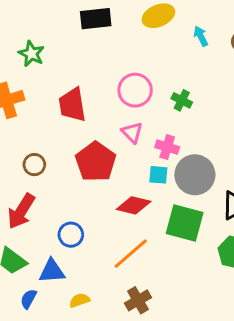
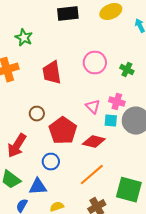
pink triangle: (132, 132) -> (93, 107), moved
red pentagon: (96, 162) -> (63, 131), moved
brown circle: (34, 165) -> (37, 114), moved
green square: (185, 223) -> (129, 190), moved

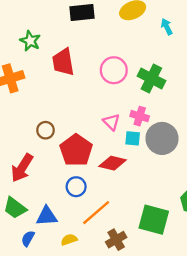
green cross: (127, 70) -> (151, 78), size x1.6
red trapezoid: (52, 73) -> (63, 62), moved
blue circle: (51, 162) -> (76, 187), moved
orange line: (92, 175) -> (96, 213), moved

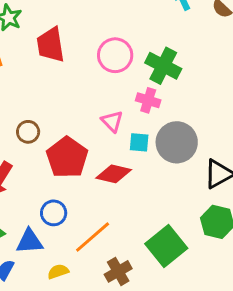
pink cross: (140, 116) -> (148, 100), moved
blue circle: (76, 187) -> (54, 213), moved
green square: (154, 220) -> (166, 246), turned 36

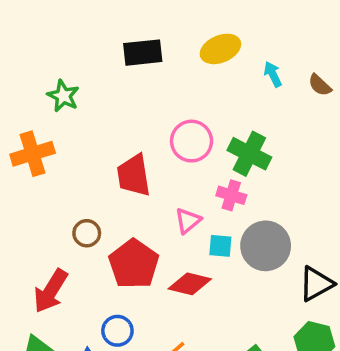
red trapezoid: (51, 45) -> (134, 175), moved
pink triangle: (112, 121) -> (188, 221), turned 35

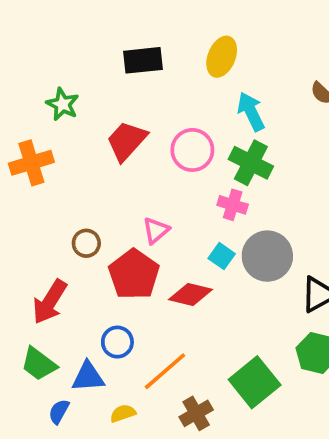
yellow ellipse: (220, 49) -> (222, 57), turned -45
cyan arrow: (273, 74) -> (251, 112), moved, size x1.5
red trapezoid: (134, 175) -> (127, 141), moved, turned 51
pink triangle: (188, 221) -> (156, 230), moved
cyan square: (220, 246) -> (222, 256), turned 30

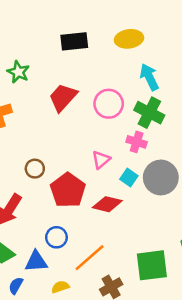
yellow ellipse: (222, 57) -> (129, 39), turned 60
pink triangle: (156, 230) -> (101, 160), moved
green square: (255, 382) -> (152, 265), turned 32

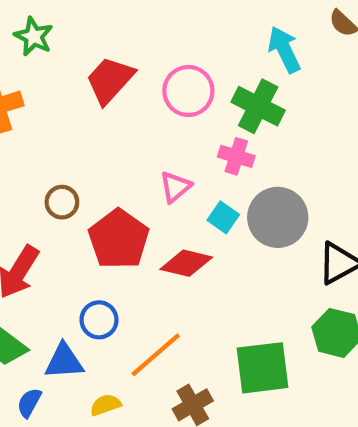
cyan arrow: (149, 77) -> (284, 50), moved

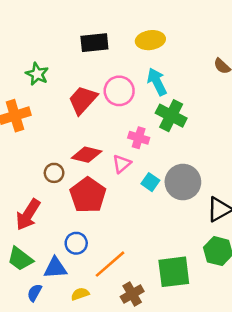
cyan arrow: (284, 50) -> (157, 82), moved
pink circle: (188, 91) -> (119, 91), moved
pink cross: (236, 156) -> (139, 138), moved
red diamond: (186, 263) -> (87, 155), moved

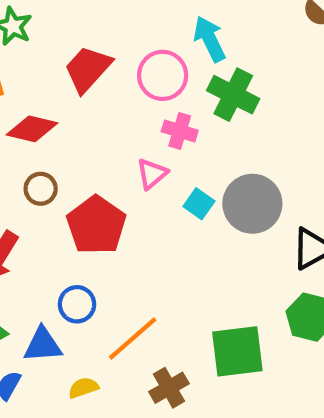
pink circle: (119, 91) -> (163, 75), moved
red diamond: (87, 155) -> (32, 129), moved

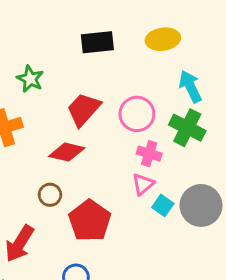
cyan arrow: (210, 39) -> (190, 86), moved
red diamond: (32, 129) -> (67, 152), moved
pink triangle: (152, 174) -> (143, 184), moved

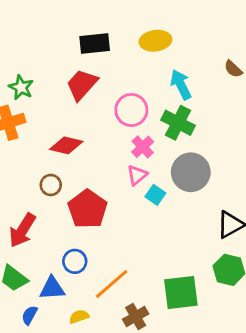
green star: (30, 79) -> (21, 87), moved
red trapezoid: (84, 109) -> (82, 85), moved
pink cross: (149, 154) -> (143, 147), turned 30
gray circle: (201, 205) -> (191, 172), moved

